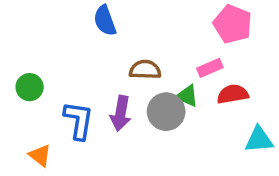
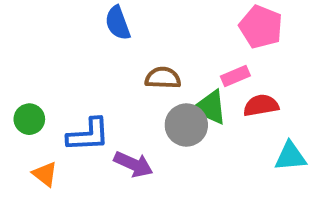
green circle: (30, 87) -> (29, 119), moved
green triangle: (187, 96) -> (210, 107), size x1.4
purple arrow: (121, 113) -> (133, 164), moved, turned -76
blue L-shape: (79, 120) -> (88, 135), turned 78

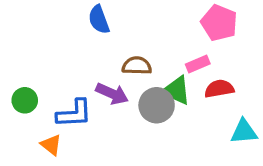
purple arrow: (133, 164) -> (112, 94), moved
orange triangle: (45, 174) -> (51, 145), moved

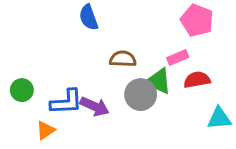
purple arrow: (112, 94) -> (95, 106), moved
orange triangle: (51, 145) -> (46, 130), turned 48

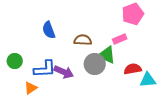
blue semicircle: (89, 17) -> (49, 30), moved
pink pentagon: (197, 20) -> (133, 14), turned 30
red semicircle: (197, 80) -> (133, 69), moved

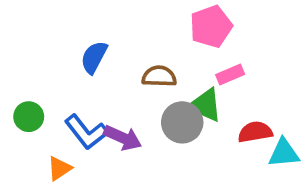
pink pentagon: (133, 14) -> (211, 26), moved
blue semicircle: (49, 30) -> (94, 57), turned 48
blue L-shape: (45, 69) -> (86, 132), turned 55

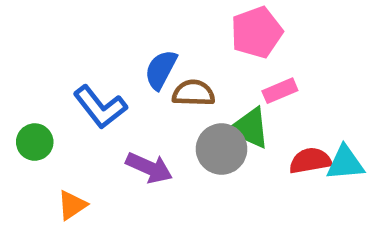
blue semicircle: (94, 57) -> (161, 70), moved
blue L-shape: (86, 132) -> (100, 107), moved
cyan triangle: (284, 153) -> (345, 163), moved

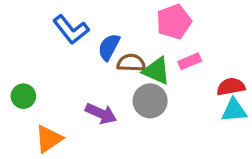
blue L-shape: (100, 107) -> (71, 30), moved
green triangle: (250, 128) -> (156, 71), moved
red semicircle: (310, 161) -> (231, 87), moved
orange triangle: (72, 205) -> (49, 139), size x1.4

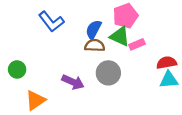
blue semicircle: (109, 47) -> (94, 30), moved
green triangle: (156, 71) -> (120, 36), moved

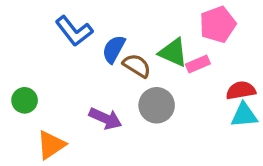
pink pentagon: (125, 16) -> (218, 24), moved
blue semicircle: (94, 30) -> (114, 49), moved
brown semicircle: (95, 46) -> (137, 66), turned 30

